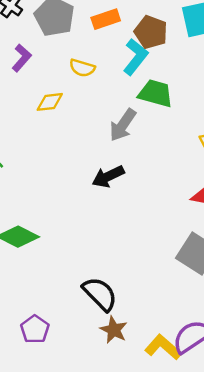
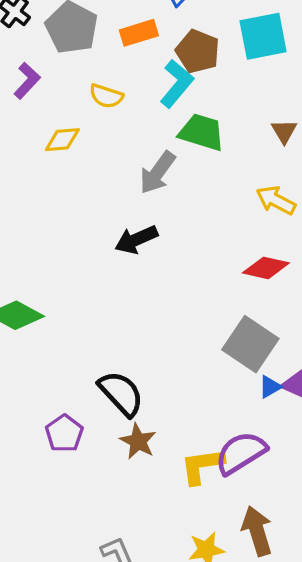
purple pentagon: (35, 329) -> (64, 433), moved
yellow L-shape: (163, 347) -> (202, 466), turned -51

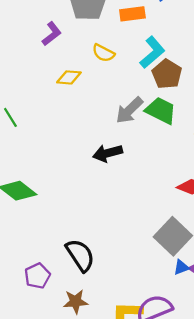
brown pentagon: (198, 51) -> (167, 74), moved
green trapezoid: (202, 132) -> (161, 111), moved
brown star: (138, 441) -> (76, 302), moved, turned 30

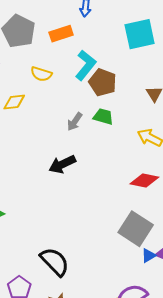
gray arrow: (129, 110) -> (75, 122), size x0.7
green trapezoid: (161, 111) -> (103, 117), size x0.7

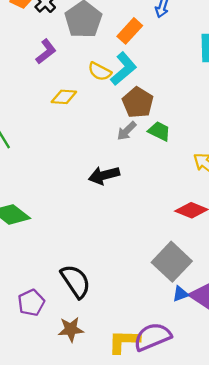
orange rectangle: (61, 34) -> (130, 31), turned -40
cyan L-shape: (86, 65) -> (123, 69), moved
brown pentagon: (103, 82) -> (138, 103), moved

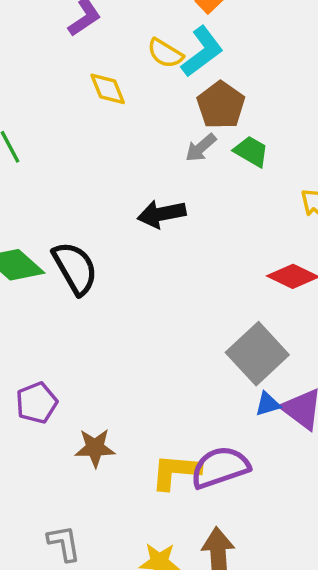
yellow diamond: (64, 97) -> (108, 89), turned 60
black semicircle: (76, 281) -> (75, 268), moved

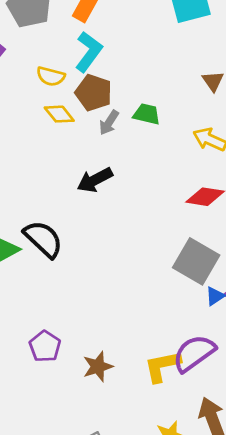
yellow semicircle: (165, 53) -> (51, 76), moved
yellow diamond: (108, 89) -> (59, 114), moved
brown pentagon: (221, 105) -> (94, 93), moved

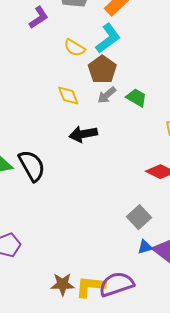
yellow diamond: (59, 114) -> (68, 96), moved
gray square: (196, 261) -> (139, 217), size x0.7
brown star: (98, 367) -> (63, 284), moved

